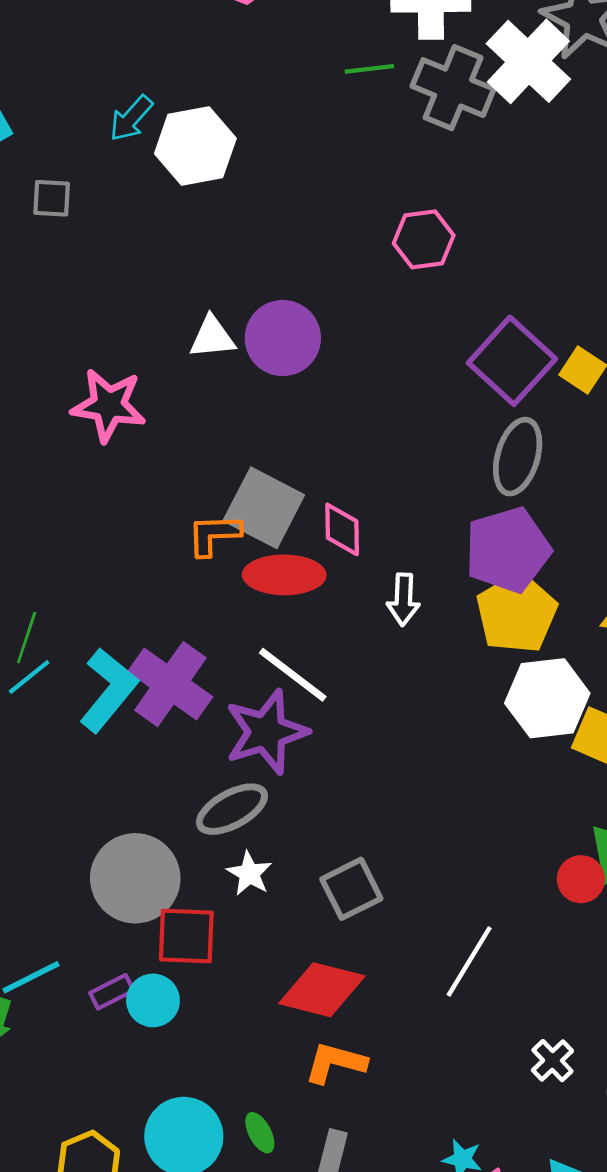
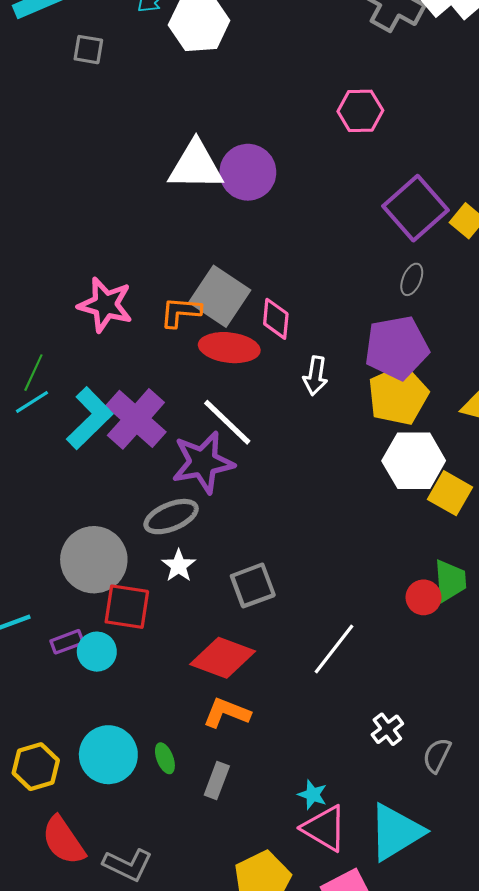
white triangle: (212, 337) -> (196, 166), size x1.6
pink star: (109, 405) -> (105, 305), moved
gray ellipse: (518, 457) -> (412, 279), size x0.6

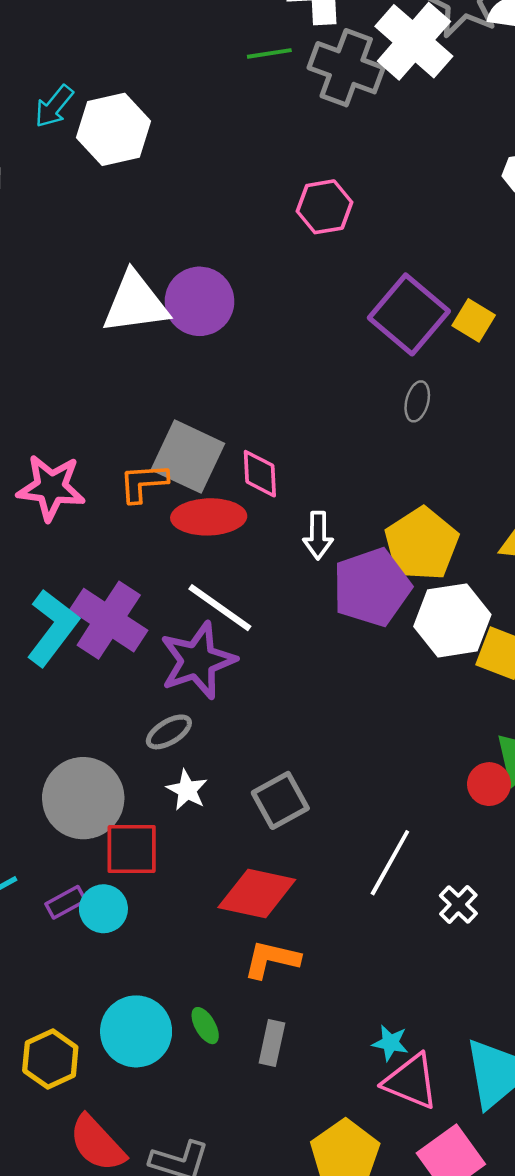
purple pentagon: (397, 348) -> (372, 587), moved
gray ellipse: (171, 517) -> (169, 732), size x0.7
white cross: (387, 729) -> (458, 904), moved

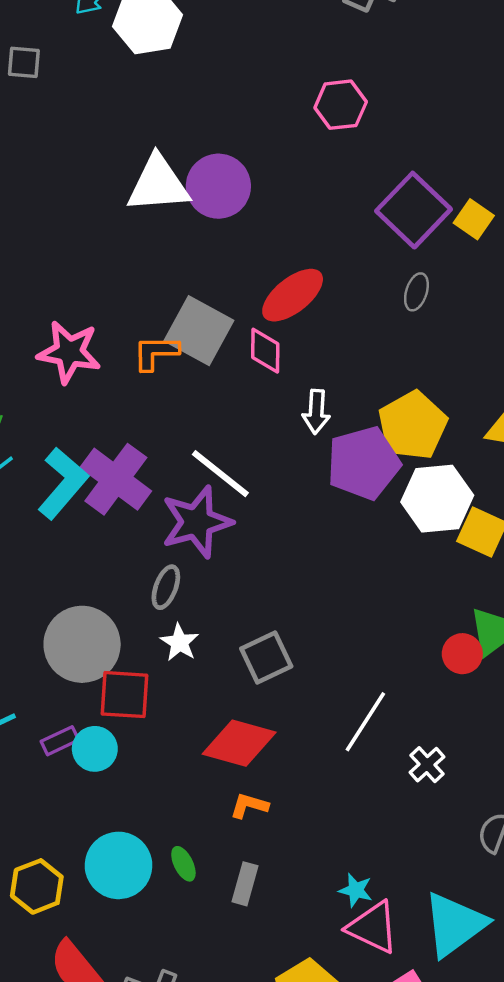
red ellipse: (209, 517) -> (293, 295), moved, turned -40
gray ellipse: (169, 732) -> (166, 587), turned -42
orange L-shape: (272, 959) -> (249, 806), size x0.7

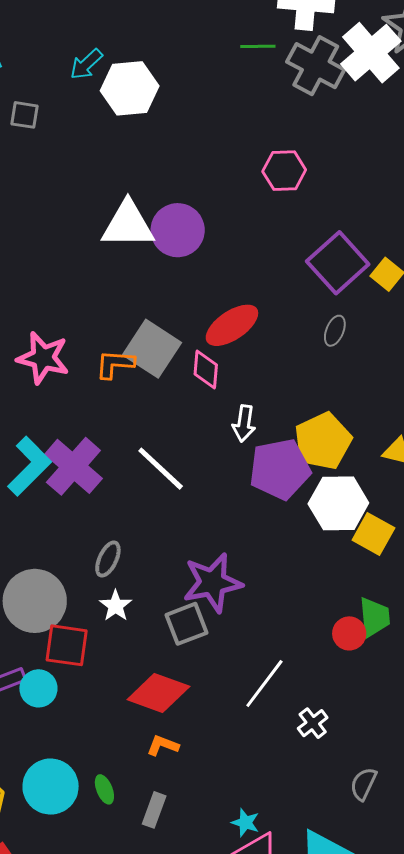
purple star: (197, 522) -> (213, 583), moved

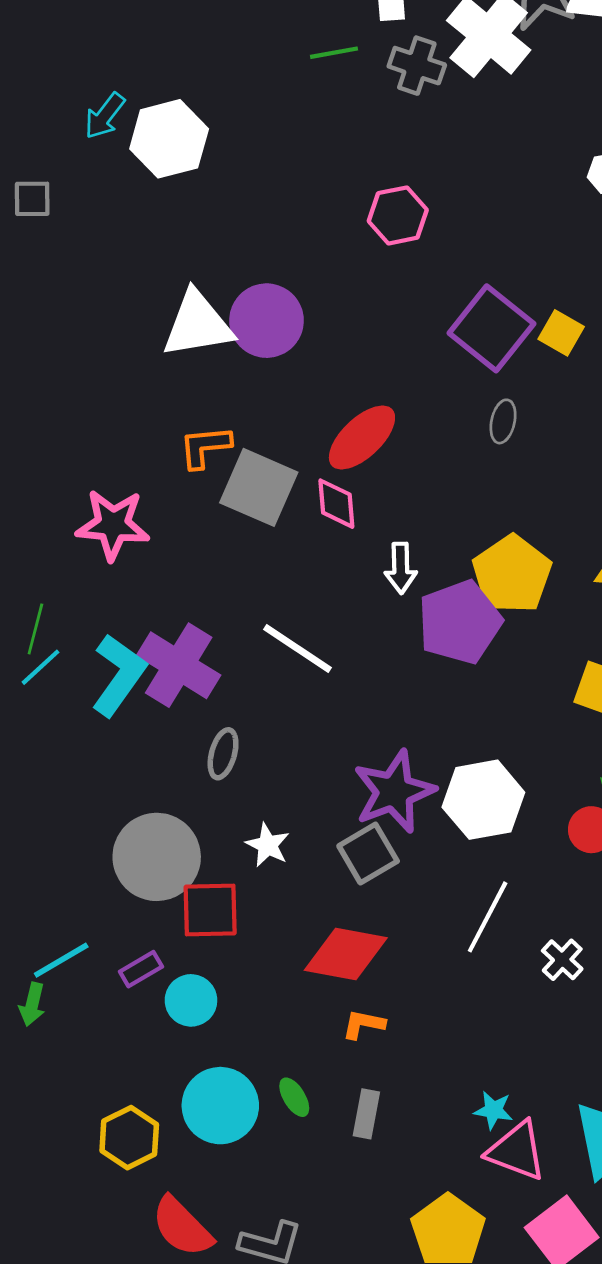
gray cross: (316, 66) -> (417, 66), size x0.7
orange L-shape: (115, 364) -> (205, 447), moved
white hexagon: (338, 503) -> (483, 800), moved
gray ellipse: (108, 559) -> (223, 754), moved
cyan circle: (38, 688) -> (191, 1000), moved

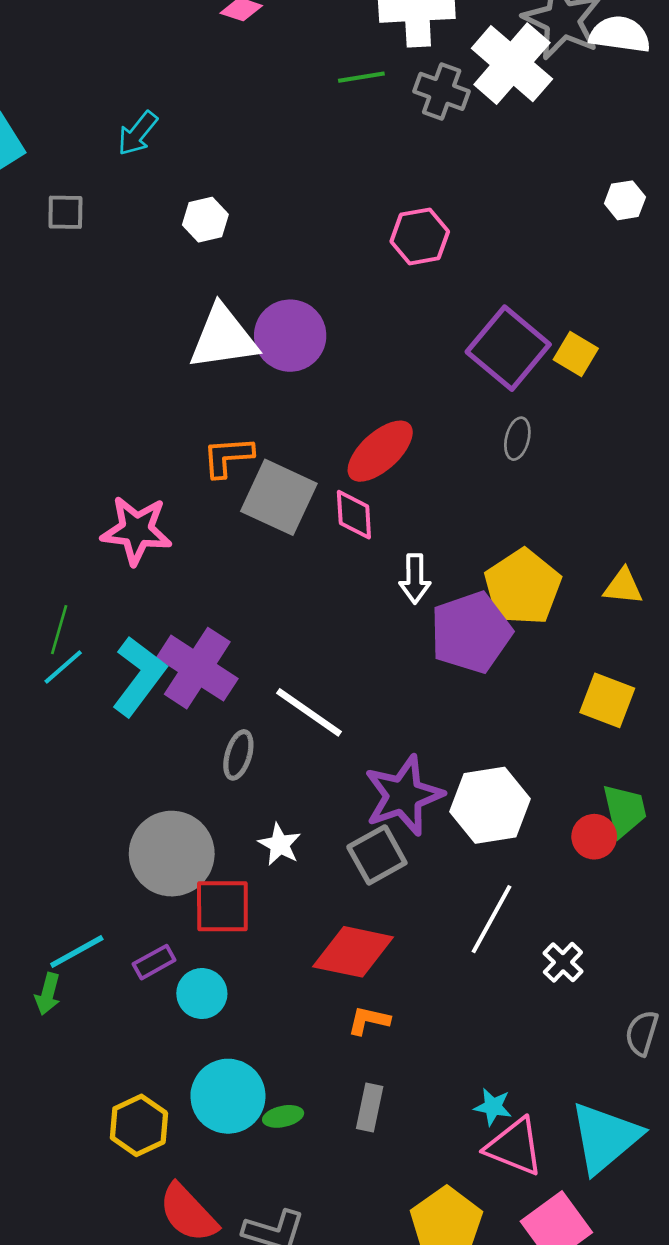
white hexagon: (169, 139) -> (205, 220), moved, size x0.6
white line: (298, 648) -> (309, 712), moved
green ellipse: (294, 1097) -> (283, 1116), moved, turned -72

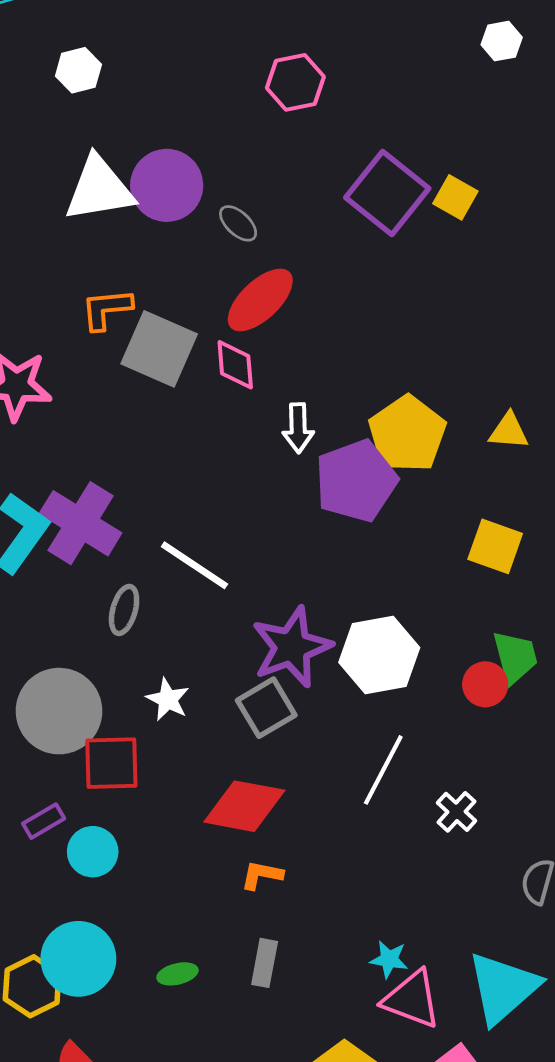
gray ellipse: (517, 439) -> (238, 223), moved, turned -60
cyan circle: (228, 1096) -> (78, 959), moved

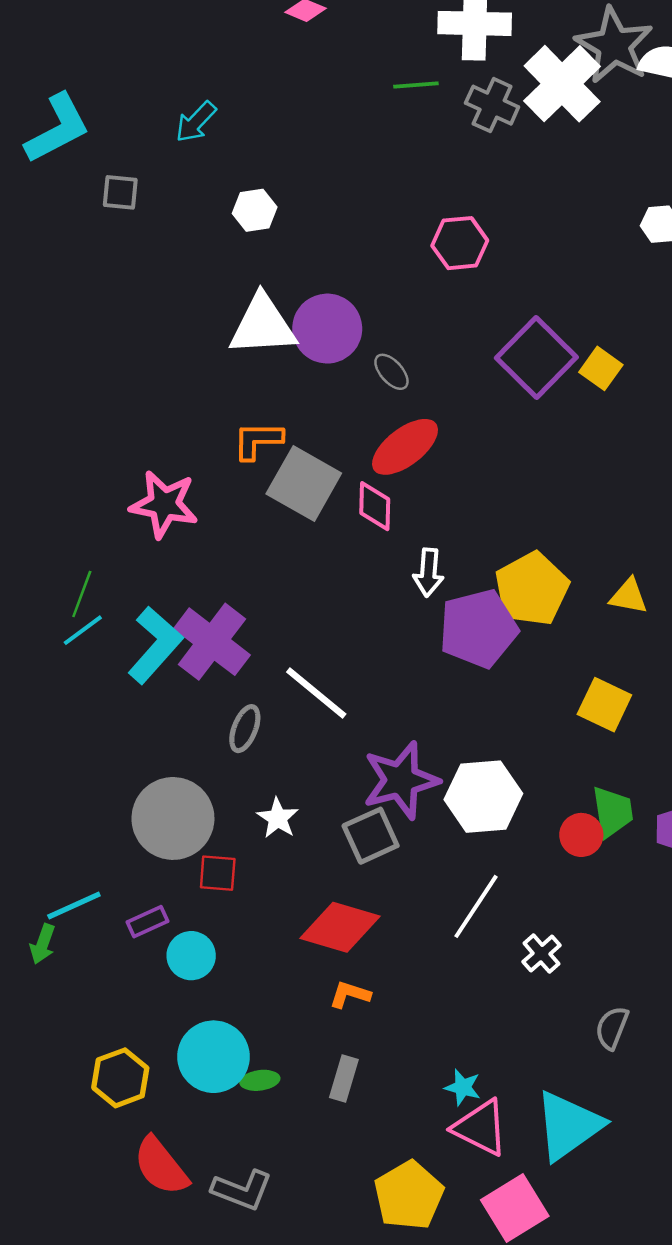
red square: (111, 763) -> (218, 873), size x0.7
cyan circle: (78, 959) -> (214, 1057), moved

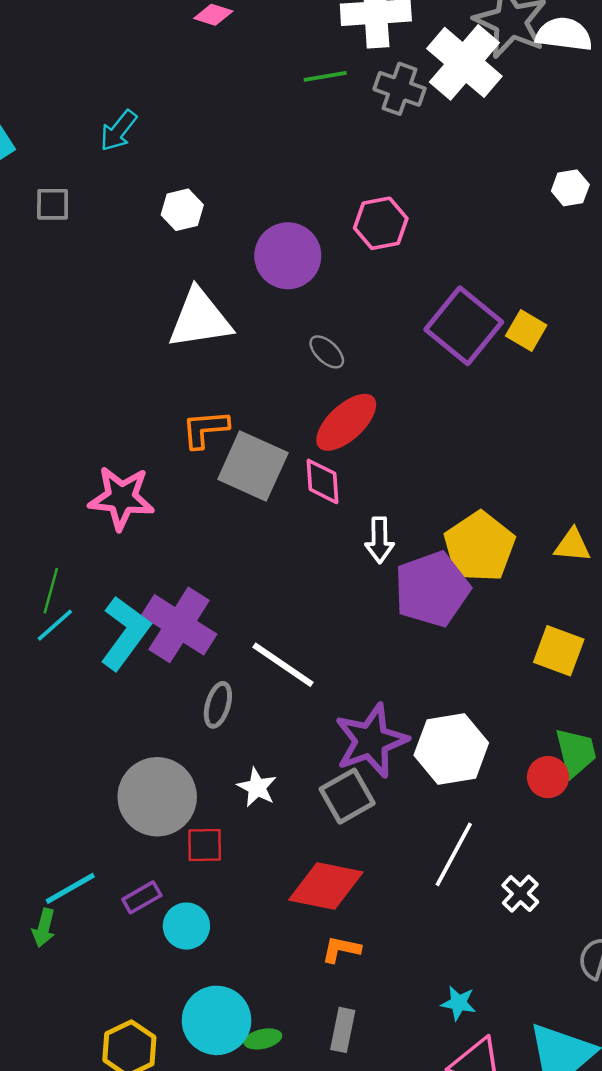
purple circle: (327, 329) -> (288, 256), moved
cyan star: (463, 1087) -> (459, 1003), moved

